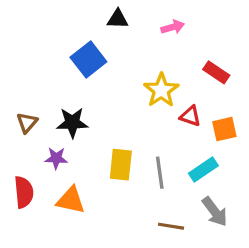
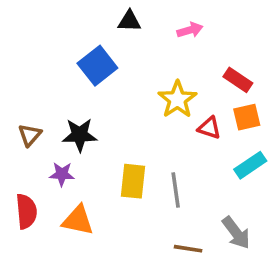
orange square: (224, 129) -> (247, 117), moved
cyan rectangle: (203, 170) -> (250, 165), moved

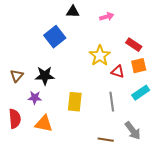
gray line: (176, 190) -> (112, 102), moved

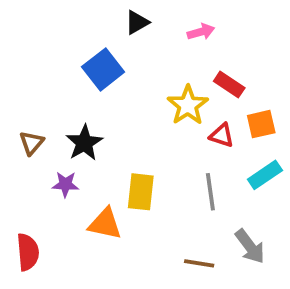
black triangle: (73, 12) -> (137, 22), turned -32
red rectangle: (134, 45) -> (229, 85), moved
black star: (45, 76) -> (84, 143), turned -30
red semicircle: (15, 119) -> (28, 252), moved
orange triangle: (44, 124) -> (105, 224), moved

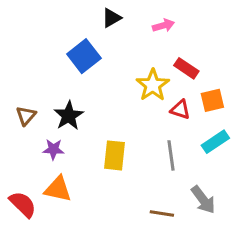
orange triangle: (105, 224) -> (58, 189), moved
red semicircle: (28, 252) -> (23, 204), turned -40

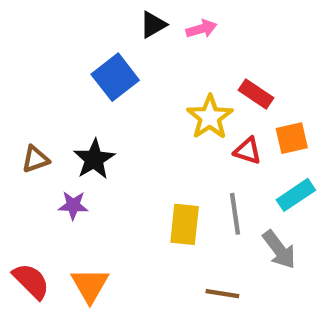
pink arrow: (163, 26) -> (201, 29), moved
brown triangle: (26, 116) -> (35, 159), turned 30
yellow rectangle: (115, 155) -> (185, 224), moved
orange triangle: (58, 189) -> (90, 285), moved, turned 48
gray arrow: (203, 200) -> (279, 250), moved

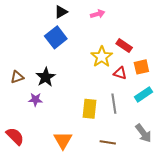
black triangle: (153, 25) -> (61, 12), moved
gray arrow: (279, 250) -> (143, 133), moved
orange triangle: (90, 285) -> (63, 140), moved

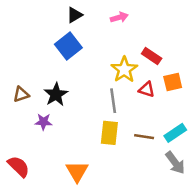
cyan rectangle: (143, 94) -> (175, 133), moved
gray line: (114, 104) -> (113, 101), moved
brown line: (108, 142) -> (144, 137), moved

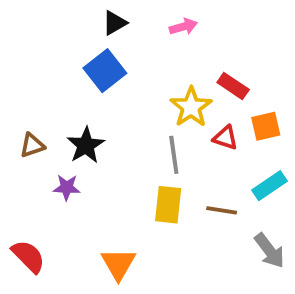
cyan rectangle: (175, 133) -> (269, 186), moved

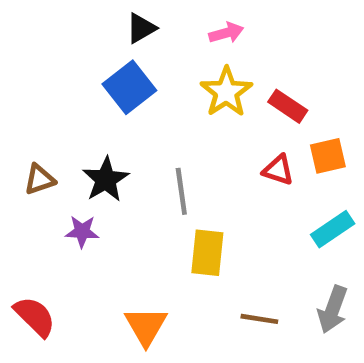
yellow star: (191, 107) -> (226, 92), moved
gray line: (174, 155) -> (181, 191), moved
brown line: (222, 210) -> (259, 319), moved
gray arrow: (269, 251) -> (333, 309), turned 57

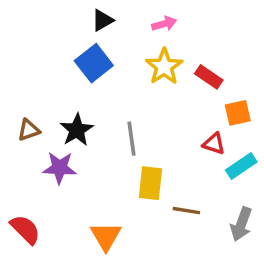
red triangle: (278, 170) -> (214, 144), moved
purple star: (82, 231) -> (60, 168), size x1.4
brown line: (259, 319) -> (186, 211), moved

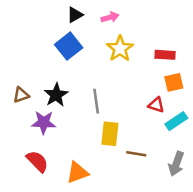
pink arrow: (164, 24) -> (110, 17), moved
red rectangle: (209, 77) -> (165, 55), moved, turned -30
red semicircle: (25, 229) -> (37, 161), moved
orange triangle: (106, 236) -> (77, 173), turned 40

